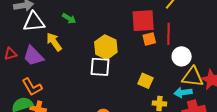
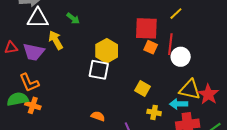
orange square: (149, 39) -> (151, 47), turned 32
purple trapezoid: (33, 56) -> (34, 52), turned -40
white circle: (182, 56) -> (181, 57), moved

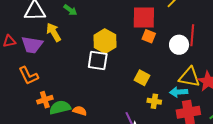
red line: (170, 44) -> (192, 35), moved
green semicircle: (18, 99) -> (60, 107), moved
orange cross: (33, 105) -> (45, 100), moved, turned -35
orange semicircle: (98, 116) -> (80, 111), moved

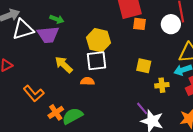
yellow arrow: (54, 32) -> (64, 65), moved
purple trapezoid: (32, 45) -> (48, 35), moved
orange semicircle: (80, 111) -> (87, 81), moved

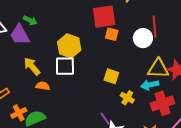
purple trapezoid: (48, 35) -> (20, 35), turned 60
orange semicircle: (87, 81) -> (43, 86), moved
yellow cross: (162, 85) -> (127, 98), turned 32

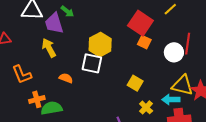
red square: (104, 17) -> (140, 23), turned 30
yellow arrow: (32, 66) -> (49, 48), moved

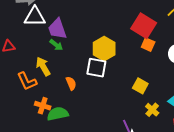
green arrow: (67, 11) -> (56, 45), moved
yellow arrow: (49, 48) -> (43, 66), moved
orange semicircle: (66, 78) -> (71, 83), turned 48
orange cross: (37, 99) -> (43, 106), turned 35

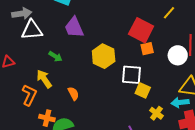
purple trapezoid: (57, 29) -> (74, 27), moved
orange square: (148, 45) -> (147, 49), turned -32
white square: (96, 68) -> (132, 75), moved
orange L-shape: (27, 81) -> (29, 95), turned -125

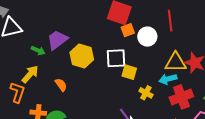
purple trapezoid: (74, 27) -> (57, 40), moved, turned 85
white circle: (178, 55) -> (147, 37), moved
yellow hexagon: (104, 56) -> (82, 56), moved
yellow arrow: (44, 79) -> (30, 74), turned 84

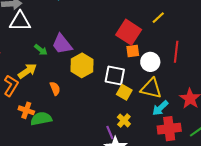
purple trapezoid: (57, 40) -> (62, 44), turned -105
yellow triangle: (176, 62) -> (151, 88), moved
cyan arrow: (168, 79) -> (160, 108), turned -42
yellow cross: (146, 93) -> (124, 121), moved

